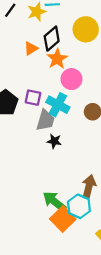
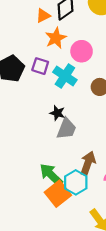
orange star: (57, 59) -> (56, 38), moved
gray trapezoid: (45, 120) -> (66, 129), moved

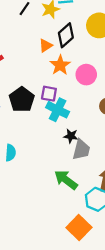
cyan cross: (65, 76) -> (58, 110), moved
green arrow: (51, 175) -> (66, 180), moved
orange square: (58, 194) -> (79, 228), moved

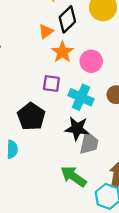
black pentagon: (22, 99) -> (31, 117), moved
cyan cross: (58, 110) -> (81, 97), moved
black star: (71, 136) -> (77, 129), size x1.5

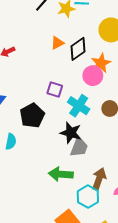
black diamond: (67, 19) -> (78, 49), moved
orange star: (62, 52) -> (101, 63), moved
green arrow: (74, 176) -> (61, 174), turned -40

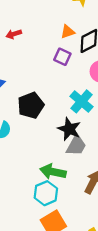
purple square: (55, 89) -> (62, 57), moved
cyan hexagon: (88, 197) -> (46, 193), moved

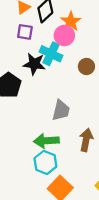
cyan cross: (82, 101) -> (51, 54), moved
black star: (69, 129) -> (34, 64), moved

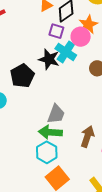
purple square: (25, 32) -> (56, 31), moved
gray trapezoid: (61, 110) -> (56, 114), moved

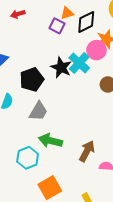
purple square: (56, 31) -> (57, 26), moved
gray trapezoid: (56, 114) -> (38, 111), moved
cyan hexagon: (47, 152) -> (28, 158), moved

